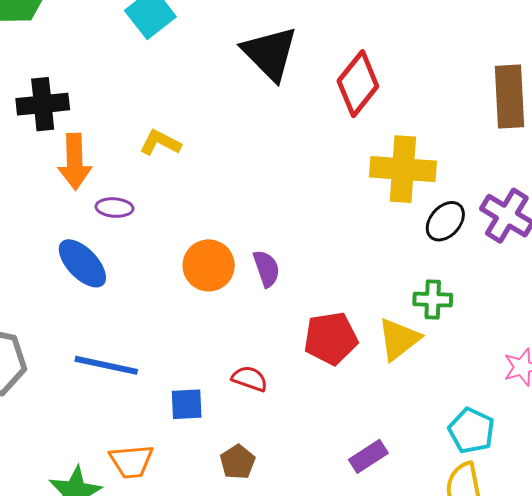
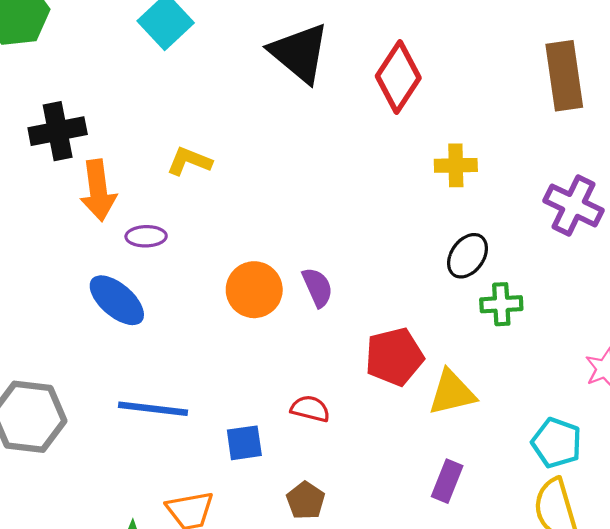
yellow cross: (403, 169) -> (456, 165), size x0.6
black ellipse: (445, 221) -> (468, 256), moved
yellow triangle: (399, 339) -> (452, 393), moved, turned 30
purple rectangle: (368, 456) -> (447, 481), turned -30

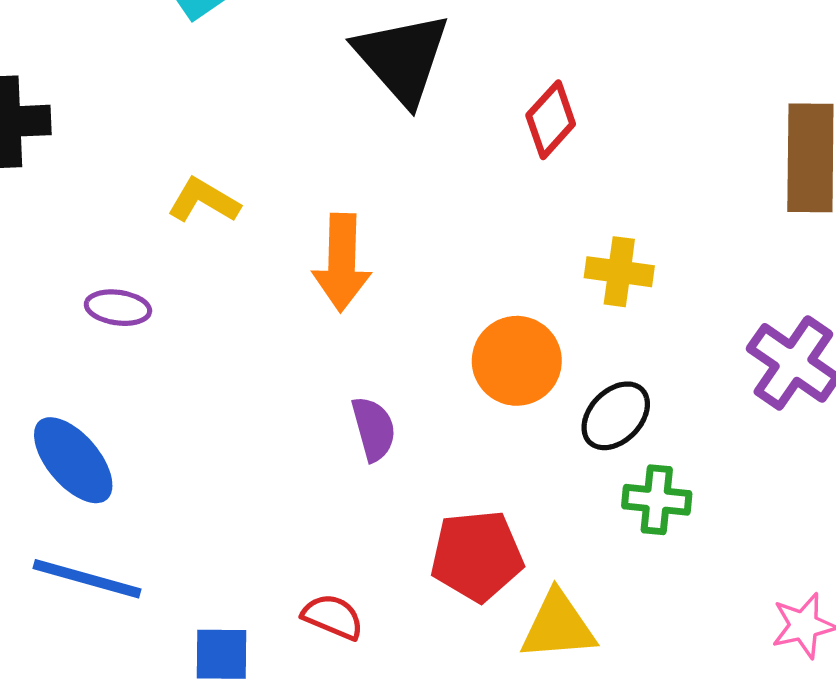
red diamond: (398, 77) -> (551, 120), size x0.7
orange arrow: (98, 190) -> (342, 263), moved
orange circle: (254, 290) -> (517, 361), moved
blue ellipse: (117, 300) -> (73, 460), moved

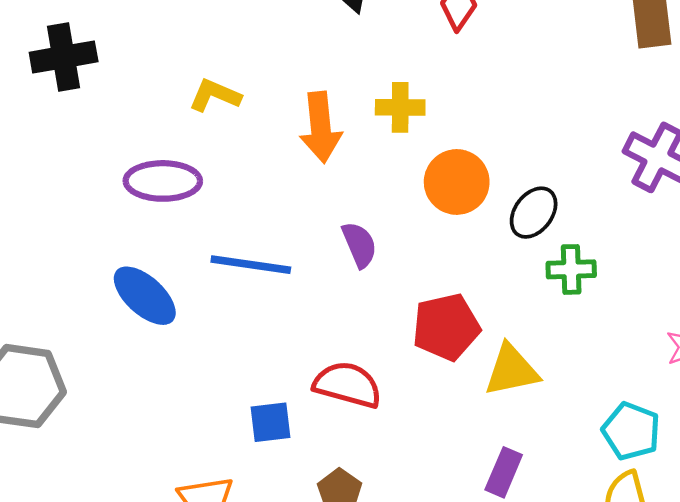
yellow cross: (619, 272) -> (400, 107), moved
purple ellipse: (118, 308) -> (163, 181), size x1.6
blue line: (87, 579) -> (251, 265), moved
red semicircle: (333, 617) -> (348, 385), size x1.5

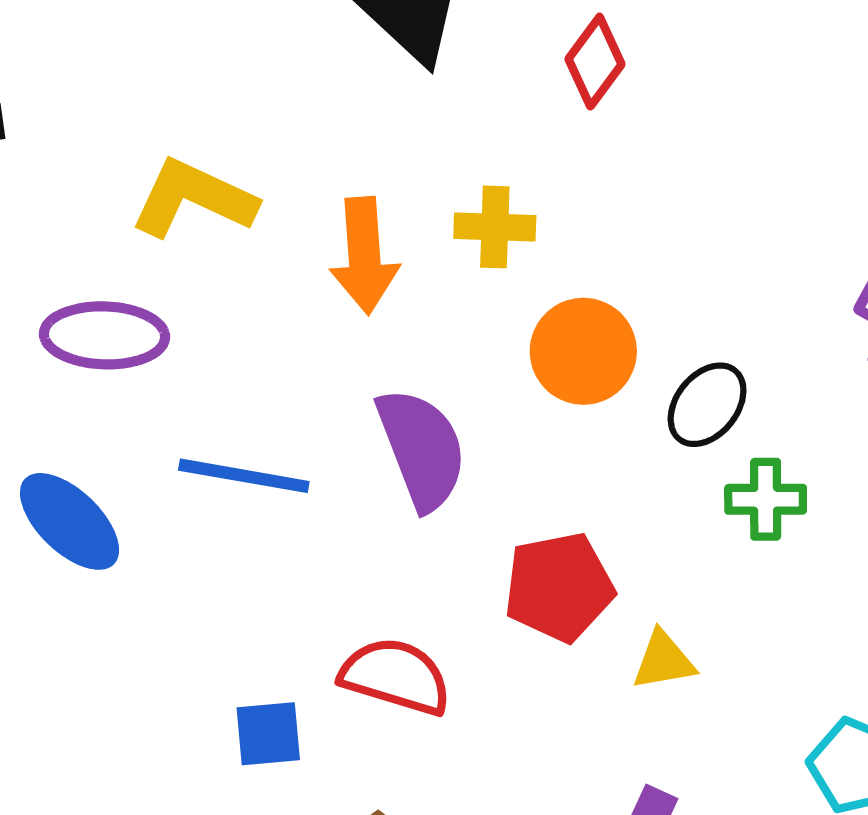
yellow L-shape: (215, 95) -> (193, 198), size x1.5
purple semicircle: (359, 245) -> (422, 449), size x1.6
yellow triangle: (512, 370) -> (664, 660), size x0.7

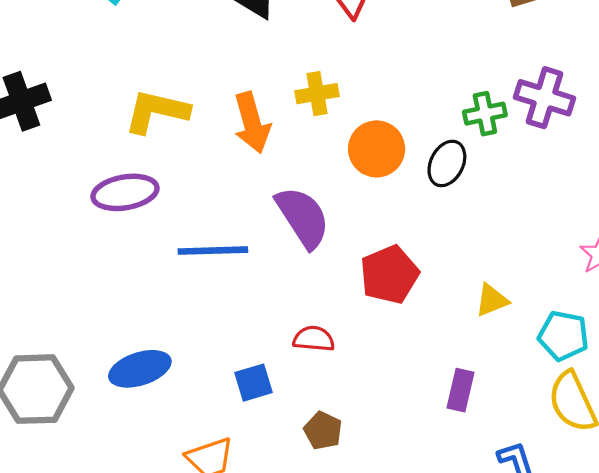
green cross: (766, 499) -> (485, 114), moved
blue ellipse: (70, 521) -> (140, 369), moved, turned -50
yellow triangle: (664, 660) -> (492, 300), moved
red semicircle: (396, 676) -> (314, 339), size x0.7

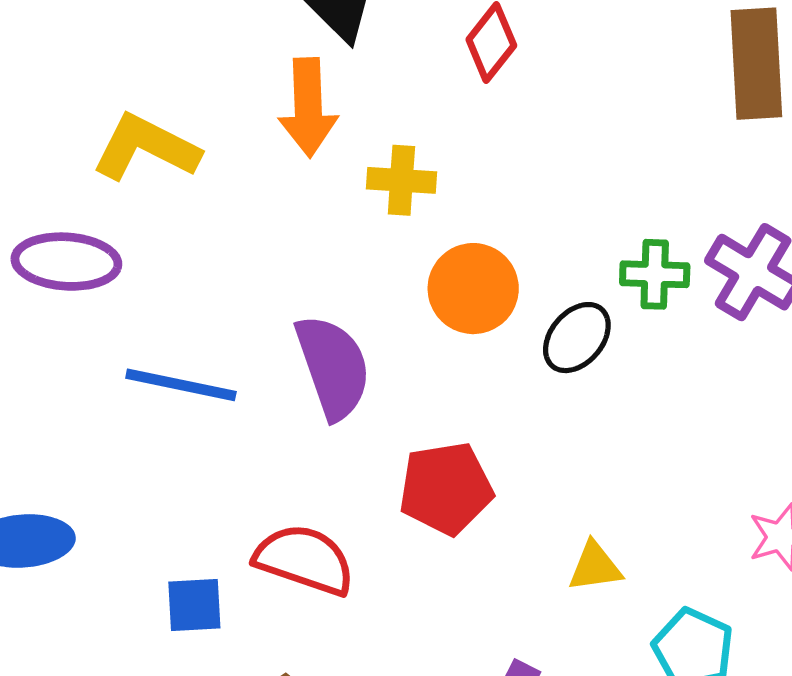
orange arrow: (252, 123) -> (308, 108), moved
red semicircle: (314, 339) -> (304, 560), size x1.5

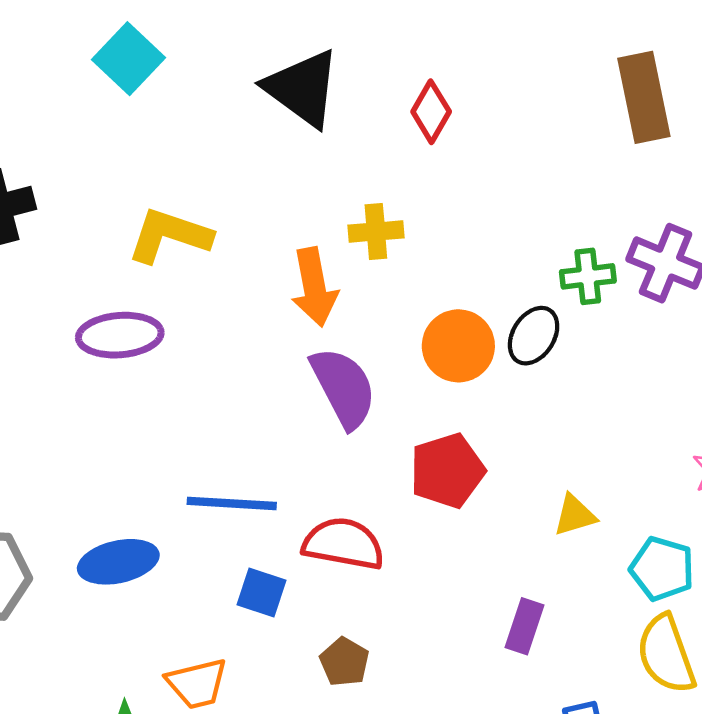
orange arrow: (308, 108) -> (314, 287), moved
orange circle: (473, 289) -> (458, 346), moved
blue line: (181, 385) -> (232, 503), moved
blue square: (194, 605) -> (261, 593), turned 30

